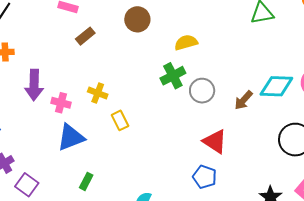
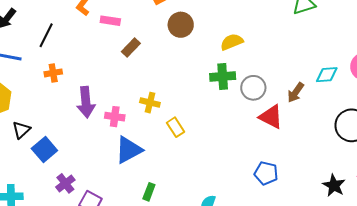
green cross: (173, 76) -> (223, 76), turned 30
cyan diamond: (276, 86) -> (327, 75), size x0.7
red triangle: (215, 141) -> (271, 117), moved

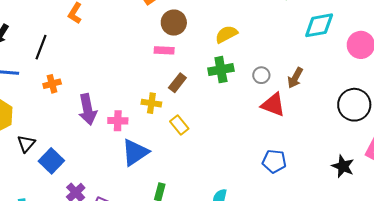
pink rectangle: (110, 21) -> (164, 50), moved
brown rectangle: (131, 48) -> (177, 83), moved
cyan diamond: (327, 75) -> (319, 25), moved, size x1.4
gray circle: (253, 88) -> (261, 75), moved, size x0.7

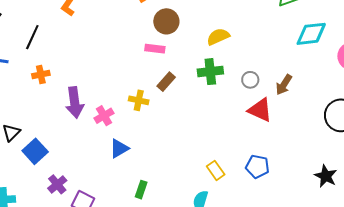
pink cross: (118, 121) -> (104, 116), turned -36
yellow rectangle: (179, 125) -> (216, 170), moved
blue triangle: (135, 152) -> (119, 148), size x0.7

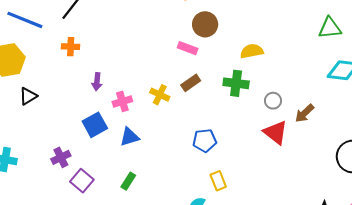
purple arrow: (75, 102) -> (97, 82), size x0.6
blue square: (35, 151) -> (95, 125), moved
blue pentagon: (257, 166) -> (205, 140), moved, turned -30
green rectangle: (141, 190) -> (128, 181), moved

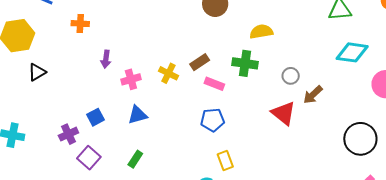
pink rectangle: (188, 48) -> (214, 84), moved
gray circle: (273, 101) -> (291, 76), moved
blue square: (95, 125) -> (95, 117), moved, size x0.7

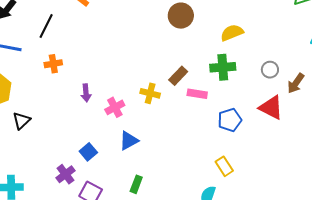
blue pentagon: (213, 120) -> (230, 120), moved

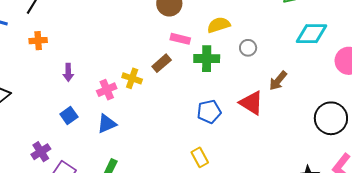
gray circle: (270, 70) -> (248, 48), moved
pink rectangle: (197, 94) -> (180, 39), moved
pink cross: (115, 107) -> (107, 90), moved
blue square: (88, 152) -> (69, 116), moved

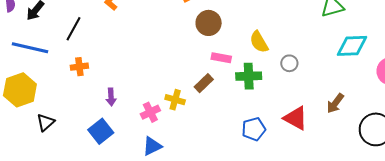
yellow semicircle: (219, 25) -> (259, 42), turned -100
brown arrow: (278, 81) -> (335, 103), moved
blue square: (69, 116) -> (101, 131), moved, size x1.4

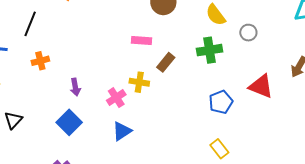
pink rectangle: (221, 58) -> (141, 40), moved

